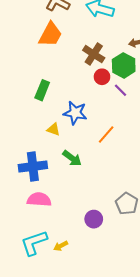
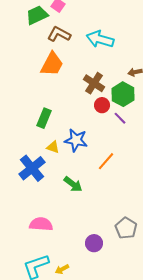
yellow triangle: (54, 129) -> (53, 147), moved
blue cross: (33, 166) -> (32, 168), moved, turned -32

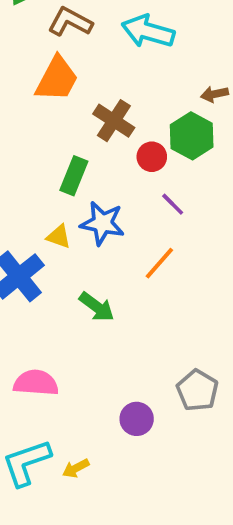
brown cross: (94, 83) -> (114, 121), moved
green rectangle: (44, 118) -> (74, 176), moved
purple line: (120, 118) -> (173, 204), moved

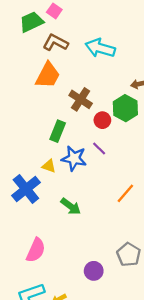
purple line: (173, 204) -> (99, 149), moved
orange line: (159, 263) -> (125, 193), moved
pink semicircle: (36, 383) -> (36, 250), turned 110

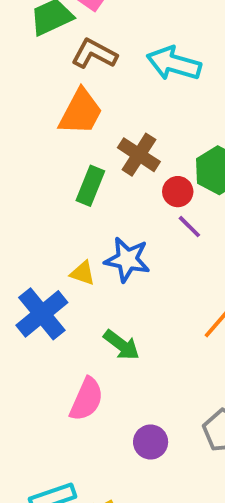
green rectangle: (58, 131) -> (90, 186), moved
purple line: (99, 149) -> (189, 227), moved
pink semicircle: (36, 250) -> (87, 399), moved
purple circle: (94, 271) -> (151, 442), moved

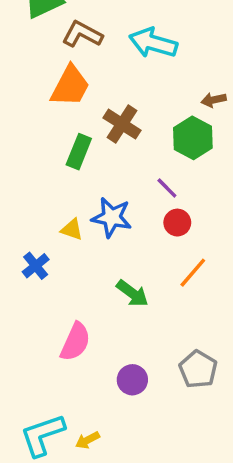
red circle: (178, 192) -> (177, 223), moved
blue cross: (42, 314) -> (36, 266), size x0.6
green arrow: (121, 345) -> (132, 293), moved

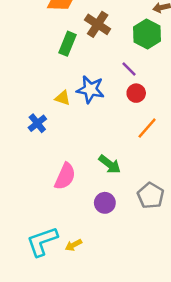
green arrow: (132, 293) -> (110, 164), moved

